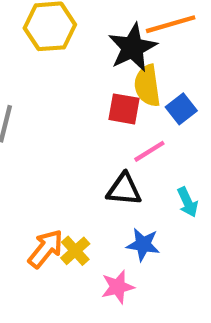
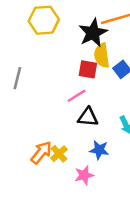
pink line: (149, 151) -> (77, 96), moved

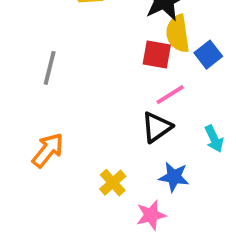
pink line: (77, 96) -> (170, 95), moved
black triangle: (88, 117) -> (157, 127), turned -40
orange arrow: (41, 152) -> (48, 150), moved

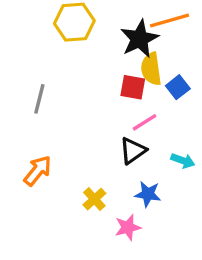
cyan arrow: (214, 139) -> (183, 161), turned -45

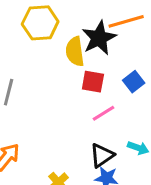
yellow semicircle: (151, 69) -> (75, 51), moved
black triangle: (133, 151) -> (102, 155), moved

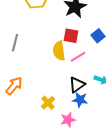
yellow semicircle: (75, 51) -> (59, 51), moved

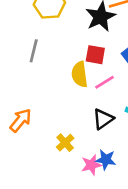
gray line: (15, 43) -> (34, 51), moved
blue star: (80, 100) -> (106, 160), moved

